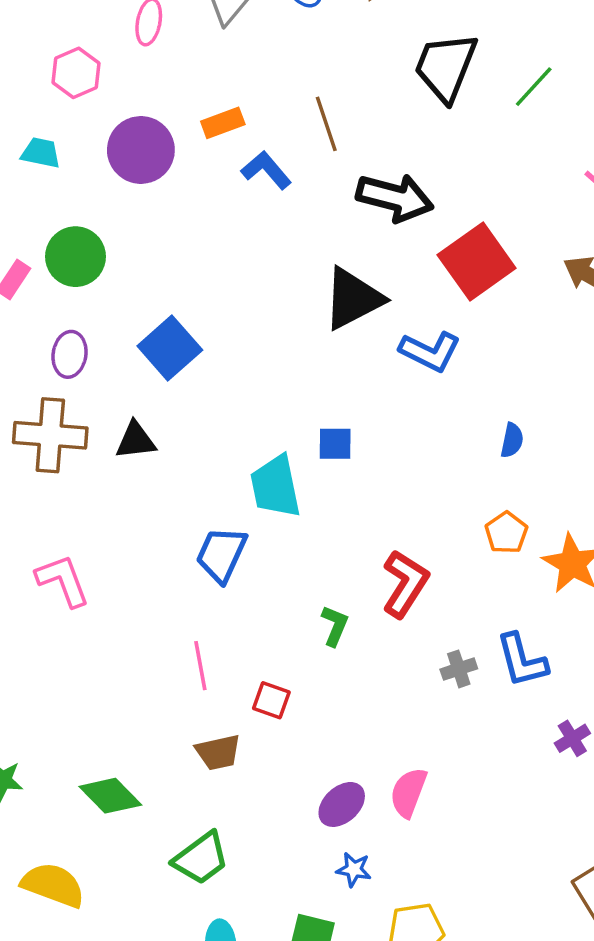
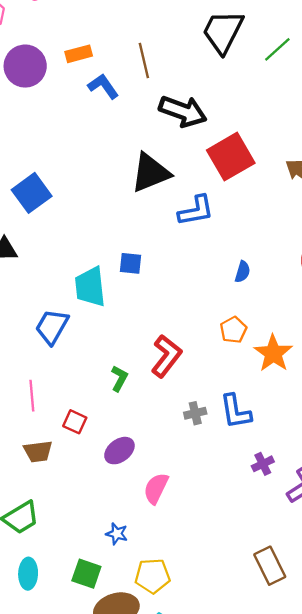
blue L-shape: (430, 351) -> (196, 211), turned -42
purple ellipse: (342, 804) -> (119, 451), moved

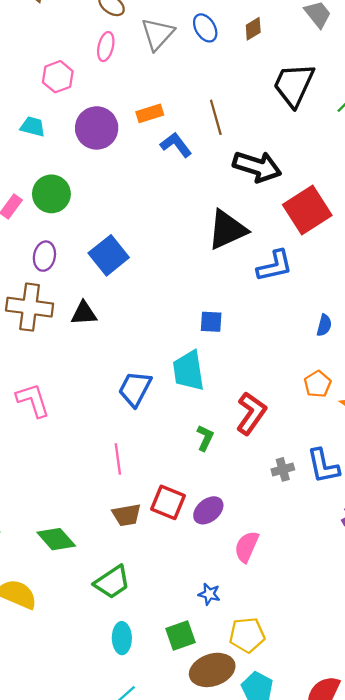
cyan trapezoid: (90, 287) -> (188, 371), moved
red square: (75, 422) -> (168, 502), moved, size x1.4
green square: (86, 574) -> (181, 636), turned -36

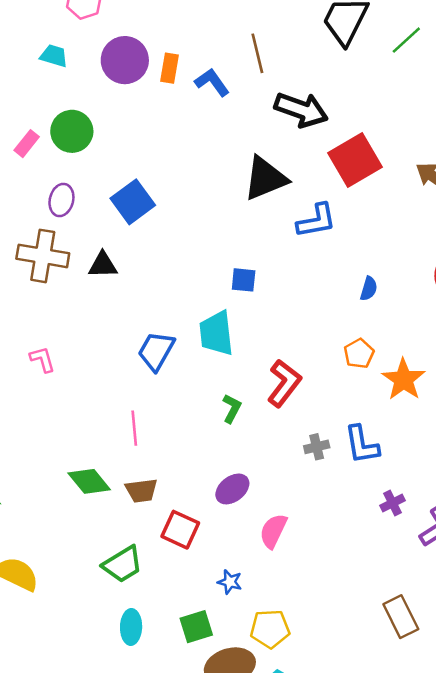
orange rectangle: (150, 113) -> (170, 68), moved, turned -65
pink L-shape: (33, 400) -> (42, 359), size x0.7
red square: (168, 502) -> (180, 530), moved
green diamond: (56, 539) -> (89, 481), moved

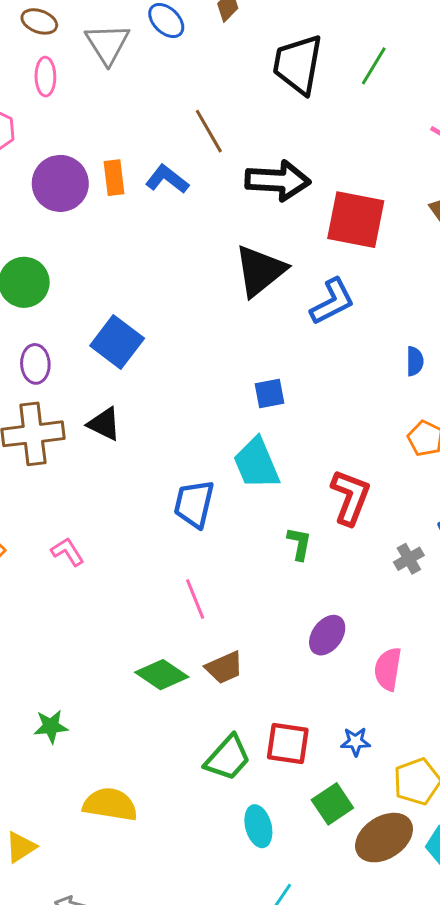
red square: (355, 160) -> (356, 220), turned -32
black triangle: (103, 265) -> (104, 424), turned 44
red square: (180, 530) -> (288, 743), moved

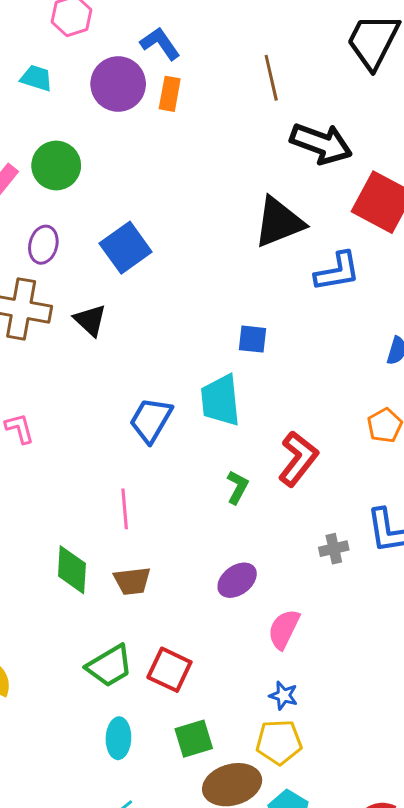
blue L-shape: (167, 179) -> (160, 44), moved
gray cross: (409, 559) -> (334, 549), moved
green diamond: (162, 675) -> (72, 570), turned 42
blue star: (356, 742) -> (283, 696), moved

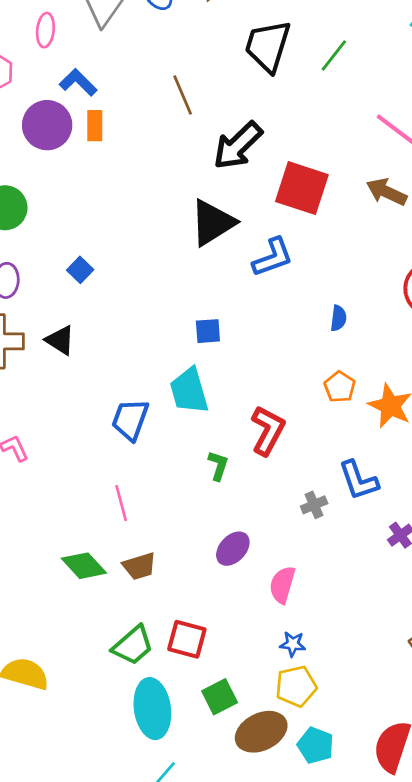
black arrow: (321, 143) -> (238, 146), turned 126
blue square: (126, 248) -> (80, 270), size x0.6
green diamond: (72, 570) -> (84, 566), turned -36
cyan ellipse: (118, 738) -> (152, 709), size x1.6

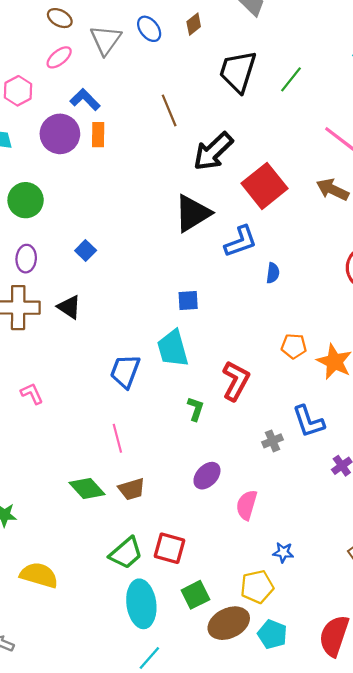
pink ellipse: (45, 30) -> (59, 57), turned 45
red square: (302, 188) -> (265, 186), turned 33
blue semicircle: (338, 318) -> (273, 273), moved
orange pentagon: (340, 387) -> (294, 346), turned -30
blue star: (293, 644) -> (283, 552), moved

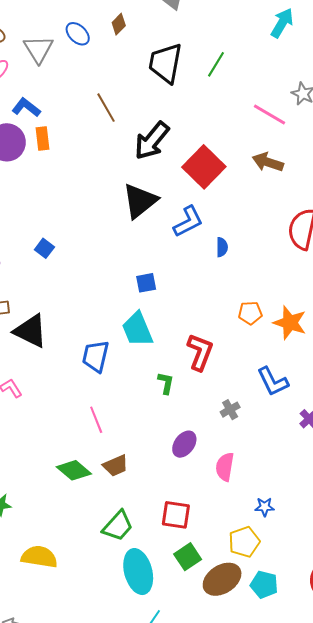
black triangle: (69, 307) -> (31, 331), moved, size x1.5
gray cross: (272, 441) -> (230, 410), moved
red square: (169, 548) -> (176, 515), moved

